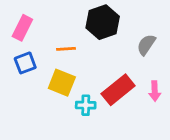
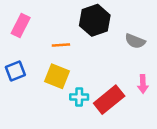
gray semicircle: (146, 45) -> (135, 41), turned -102
blue square: (25, 63) -> (15, 71), moved
red rectangle: (118, 90) -> (109, 100), moved

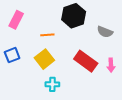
yellow square: (57, 76) -> (44, 59), turned 30
cyan cross: (79, 97) -> (52, 84), moved
red rectangle: (109, 100) -> (86, 61), moved, turned 75

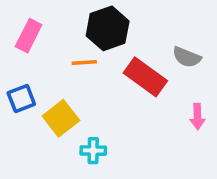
black hexagon: (74, 16) -> (108, 28), moved
yellow square: (44, 59) -> (61, 118), moved
red rectangle: (86, 61) -> (145, 77), moved

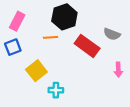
blue square: (21, 98) -> (13, 47), moved

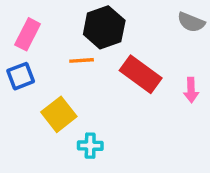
gray semicircle: (112, 34) -> (191, 22), moved
pink arrow: (118, 70) -> (191, 90), moved

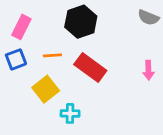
orange line: (82, 60) -> (52, 55), moved
red rectangle: (141, 74) -> (90, 68), moved

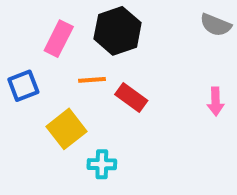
pink rectangle: (21, 27) -> (59, 39), moved
orange line: (52, 55) -> (92, 80), moved
red rectangle: (90, 68) -> (131, 98), size x0.7

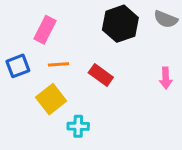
black hexagon: (118, 31) -> (120, 24), moved
orange line: (92, 80) -> (59, 64), moved

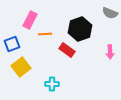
black hexagon: (120, 24) -> (80, 29), moved
orange line: (59, 64) -> (45, 34), moved
yellow square: (51, 99) -> (21, 67), moved

